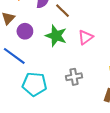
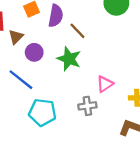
pink triangle: (86, 37) -> (105, 84), moved

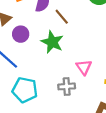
pink triangle: (105, 84) -> (84, 67), turned -35

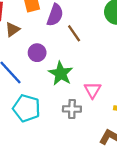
purple circle: (21, 34) -> (37, 53), moved
green star: (52, 42) -> (61, 74), moved

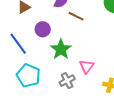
brown line: (74, 33) -> (76, 16), turned -35
gray cross: (72, 109) -> (67, 81), turned -35

